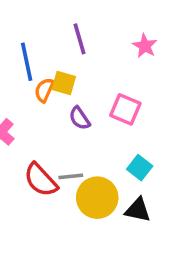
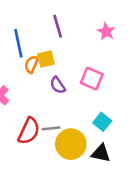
yellow square: (64, 83) -> (46, 59), turned -30
red semicircle: (41, 180) -> (29, 131), turned -112

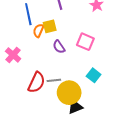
black triangle: (101, 153) -> (75, 107), moved, turned -35

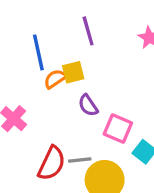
orange semicircle: (39, 30) -> (55, 79), turned 32
pink square: (85, 42) -> (118, 129), moved

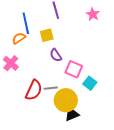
orange semicircle: (55, 79) -> (19, 38), moved

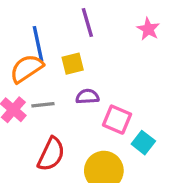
orange semicircle: (19, 38) -> (27, 69), size x1.5
purple semicircle: (56, 55) -> (87, 97), turned 120
gray line: (51, 88) -> (43, 105), moved

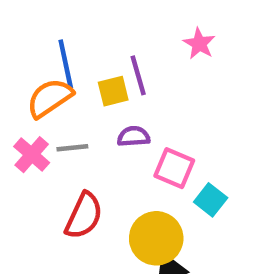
purple line: (87, 22) -> (138, 75), moved
pink star: (148, 29) -> (199, 44), moved

